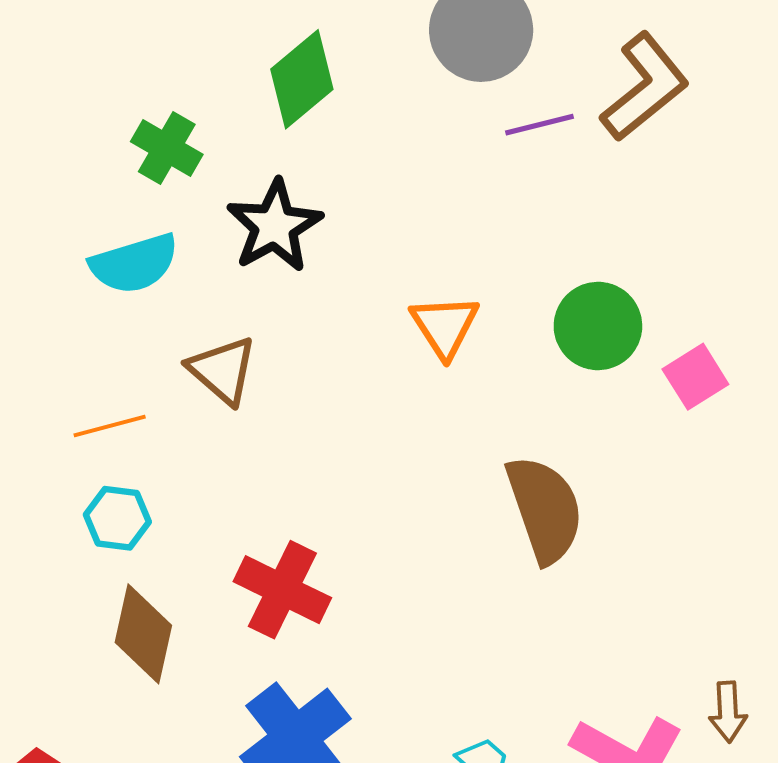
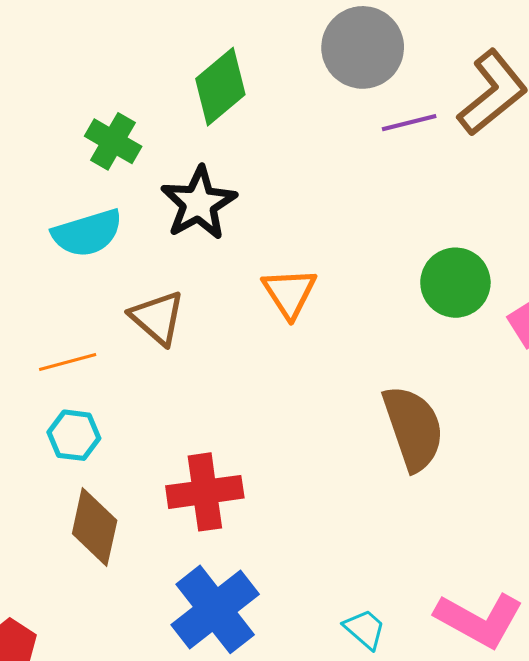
orange triangle: (445, 326) -> (289, 293), moved
red cross: (282, 590) -> (205, 492), turned -34

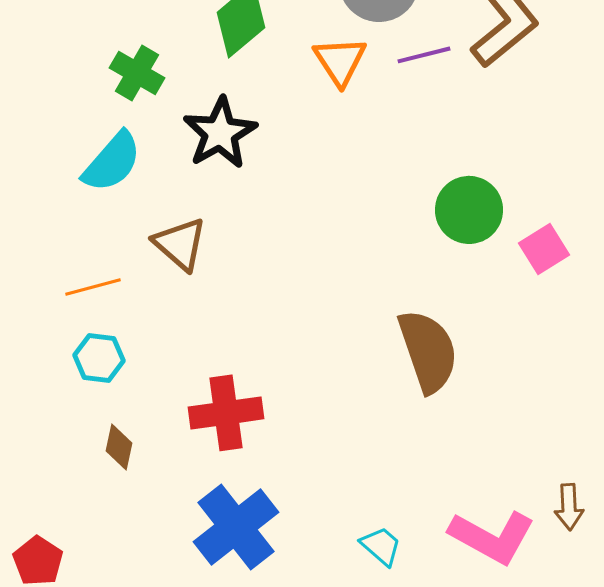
cyan semicircle: (87, 233) -> (112, 162), turned -32
orange triangle: (289, 293) -> (340, 61), moved
brown diamond: (95, 527) -> (119, 447), size x0.6

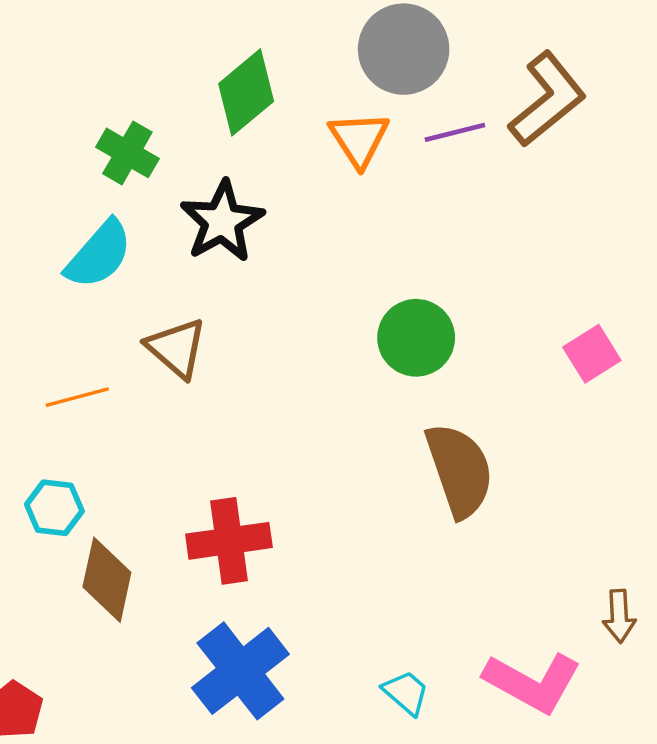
green circle: (469, 210) -> (416, 338), moved
cyan hexagon: (99, 358) -> (54, 508), moved
brown diamond: (119, 447) -> (107, 580), size x1.6
brown arrow: (569, 507) -> (619, 616), moved

